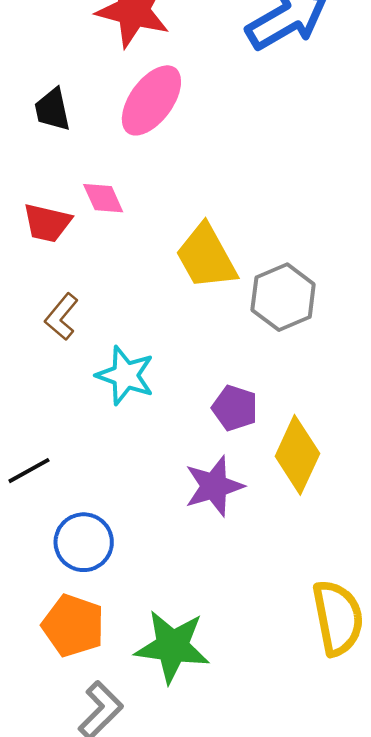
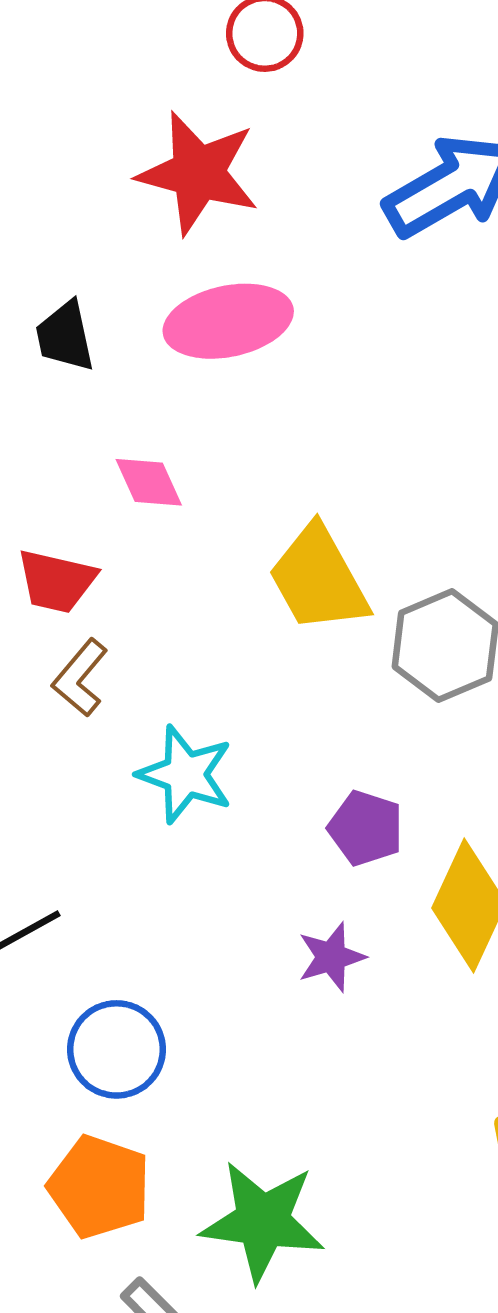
pink ellipse: (151, 100) -> (228, 321), turned 42
red trapezoid: (47, 223) -> (56, 581), moved
purple star: (214, 486) -> (331, 957), size x0.7

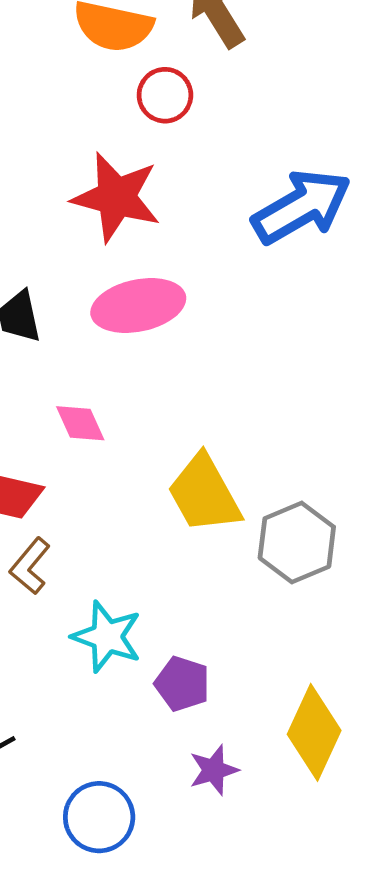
purple pentagon: (366, 828) -> (182, 684), moved
blue circle: (117, 1049) -> (99, 817), moved

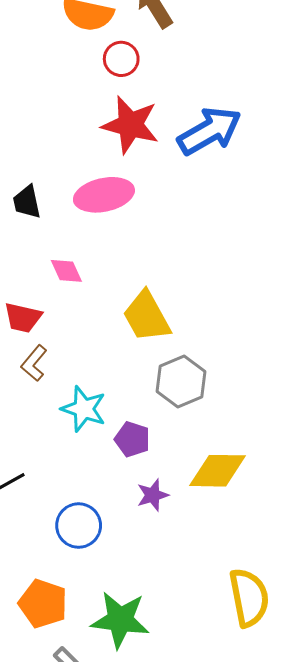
red star: (116, 197) -> (130, 125), moved
gray hexagon: (297, 542) -> (181, 381), moved
yellow diamond: (314, 732) -> (218, 471), turned 66

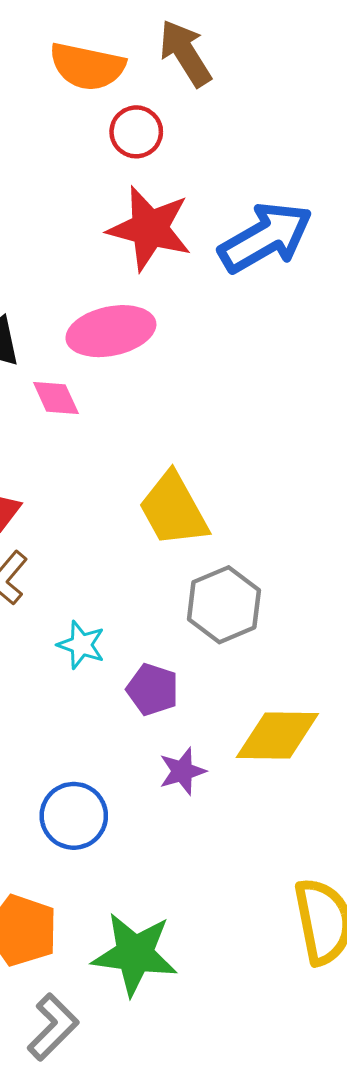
pink diamond: (66, 271) -> (56, 398), moved
cyan star: (84, 409) -> (81, 645), size x0.7

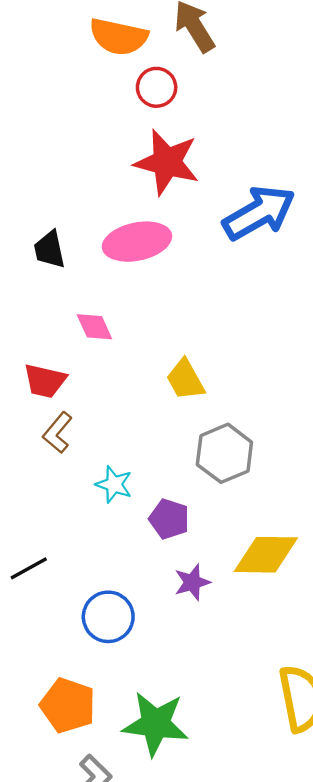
blue arrow: (266, 237) -> (259, 213), moved
pink diamond: (56, 398) -> (94, 327), moved
yellow trapezoid: (173, 510) -> (185, 380), size x0.7

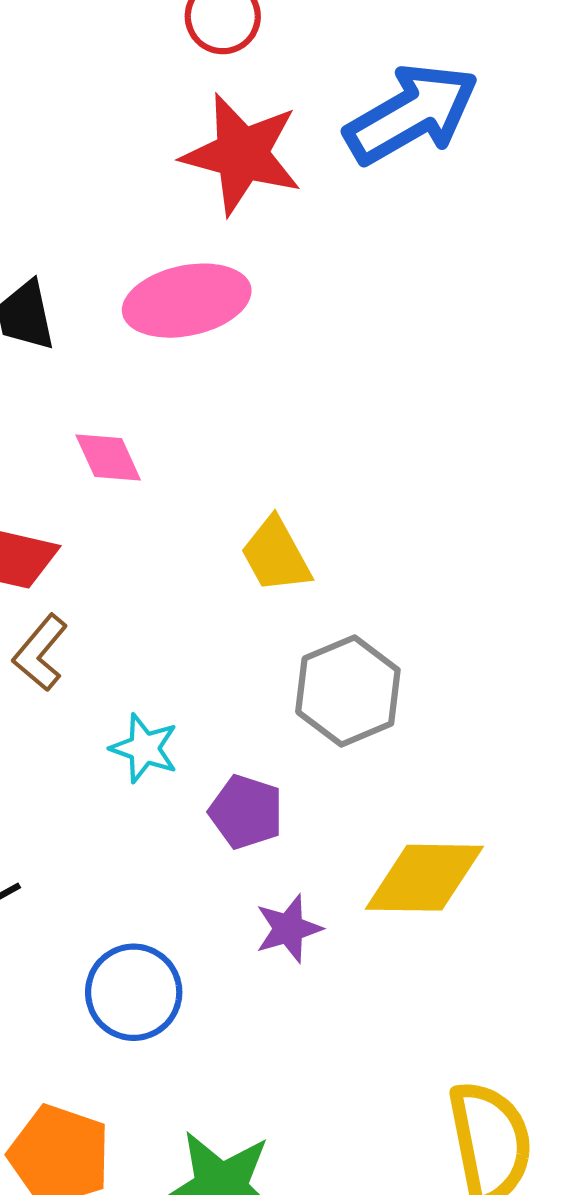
blue arrow: (259, 213) -> (412, 114), moved

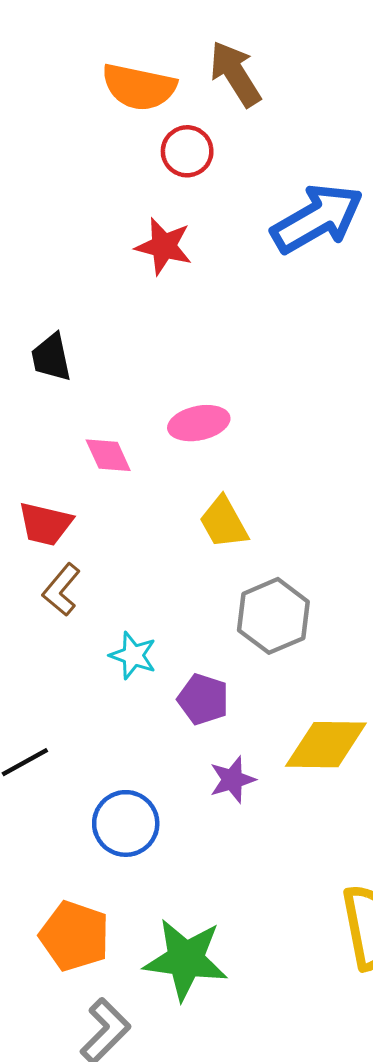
red star: (242, 154) -> (164, 246), moved, size x0.7
pink ellipse: (187, 301) -> (199, 423), moved, size x0.7

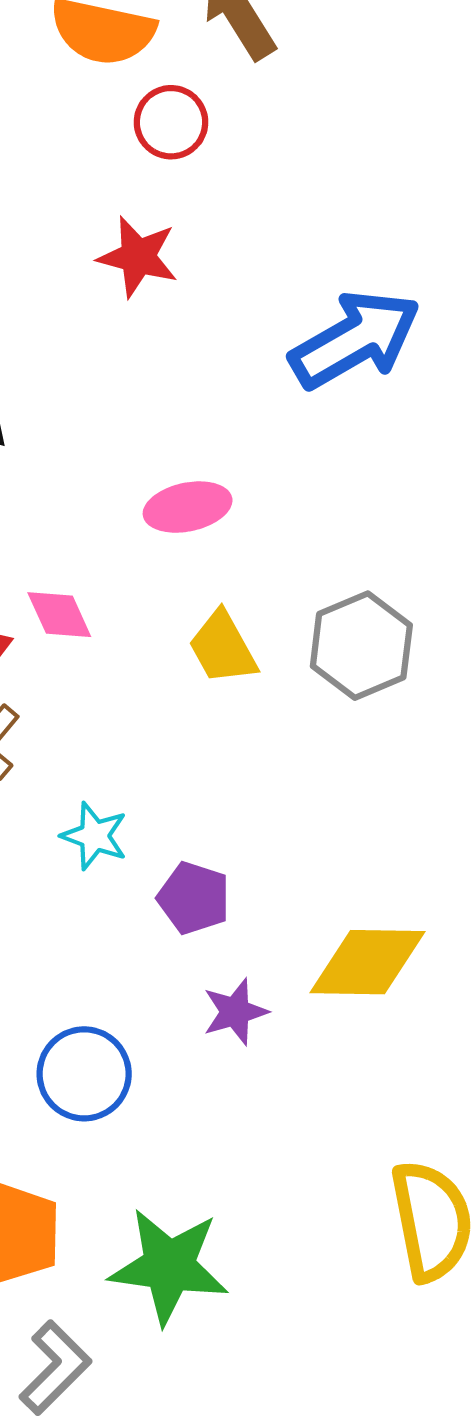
blue arrow: (317, 219) -> (355, 339), moved
pink diamond: (108, 455) -> (59, 615), moved
gray hexagon: (273, 616) -> (361, 646), moved

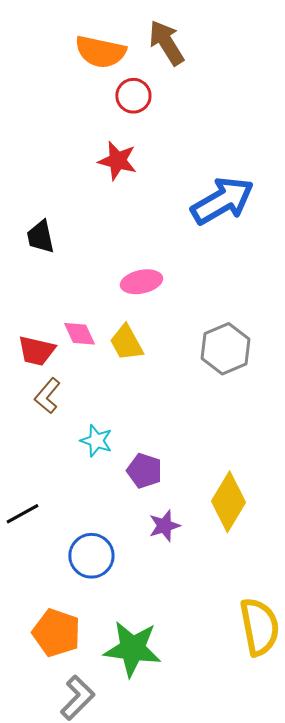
yellow trapezoid: (223, 648) -> (126, 343), moved
yellow diamond: (368, 962) -> (228, 502), turned -60

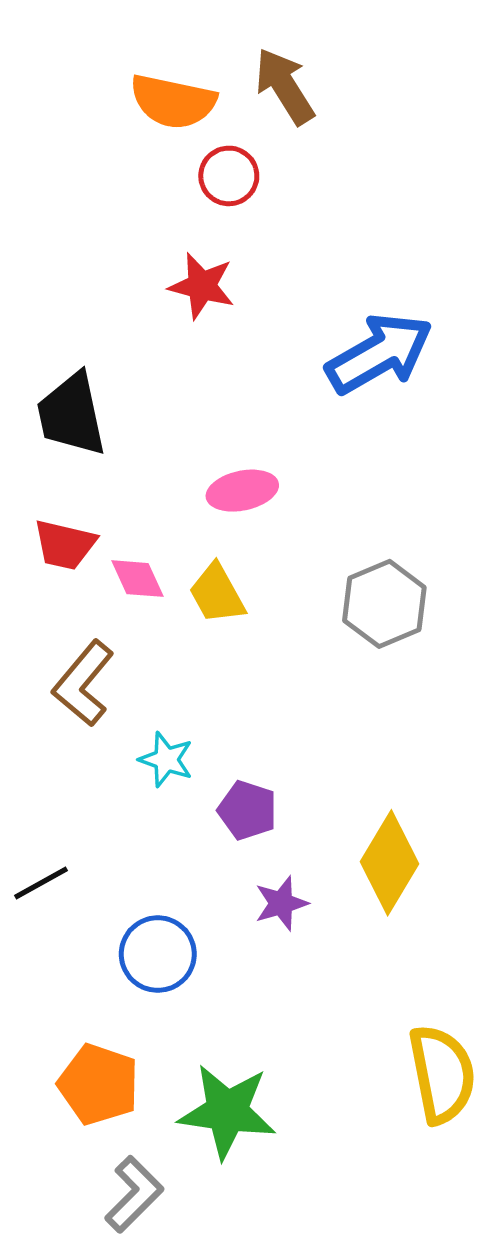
black trapezoid: (40, 237) -> (71, 414), size x1.5
red trapezoid: (36, 351) -> (65, 545), moved
brown L-shape: (47, 396) -> (83, 683), size x1.4

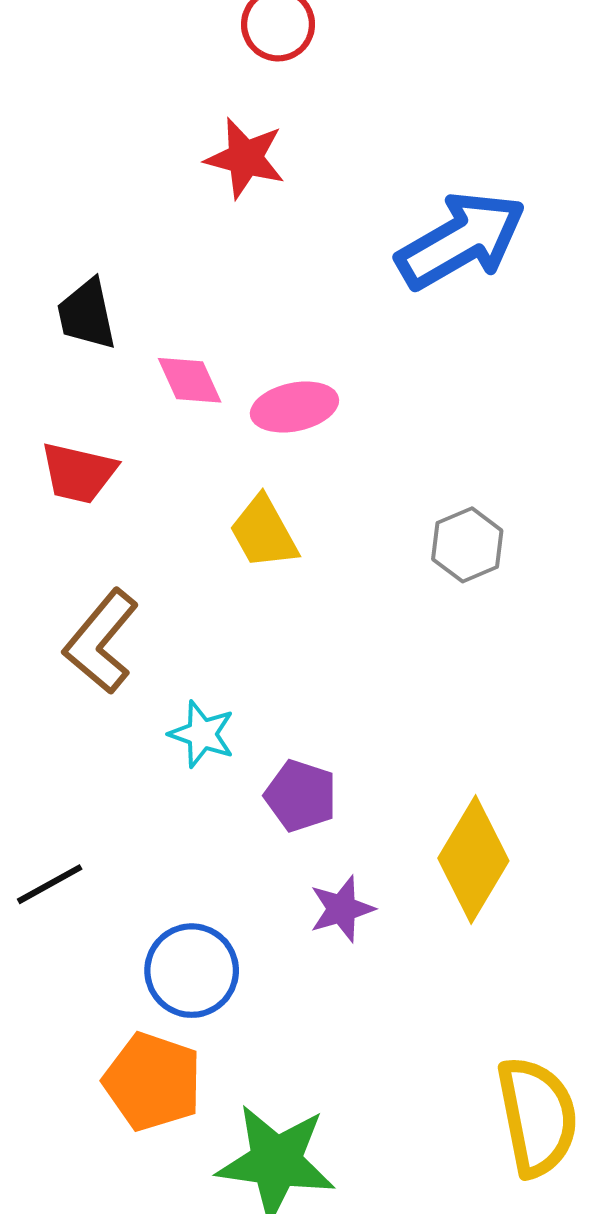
black trapezoid: (71, 414) -> (87, 314), size x0.7
pink diamond: (137, 579) -> (190, 380), moved
gray hexagon: (384, 604) -> (467, 545), size x0.7
orange pentagon: (99, 1084) -> (153, 1082), moved

